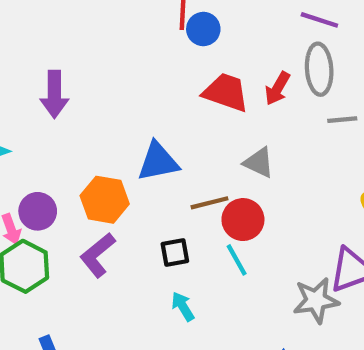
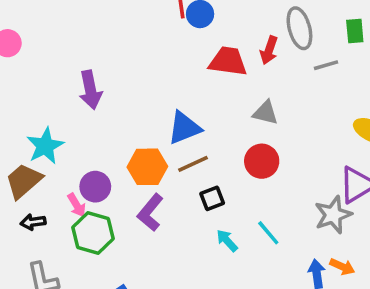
brown line: (210, 203) -> (193, 164), moved
cyan line: (237, 260) -> (268, 233), moved

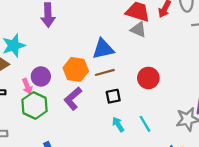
gray triangle: (265, 113) -> (138, 30), moved

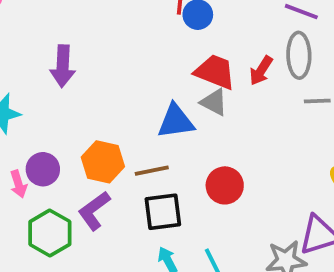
blue triangle: (103, 49) -> (176, 121), moved
black square: (113, 96) -> (163, 212), size x1.5
green hexagon: (35, 105) -> (50, 233), moved

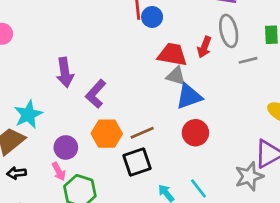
blue triangle: (176, 121) -> (189, 96), moved
pink arrow: (18, 184) -> (59, 171), moved
purple L-shape: (94, 211) -> (96, 94), moved
black square: (163, 212) -> (137, 162), moved

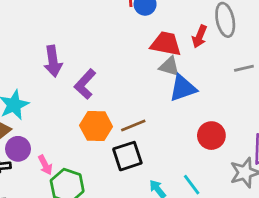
gray line: (248, 60) -> (244, 68), moved
red circle: (195, 133) -> (211, 136), moved
purple circle: (66, 147) -> (18, 149), moved

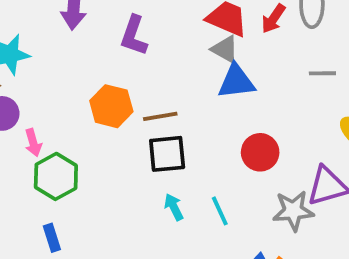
purple L-shape: (85, 84) -> (134, 36), moved, turned -36
black square: (127, 156) -> (167, 154), moved

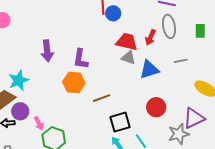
blue triangle: (236, 82) -> (149, 70), moved
orange hexagon: (111, 106) -> (74, 82), moved
black square: (167, 154) -> (120, 122), moved

